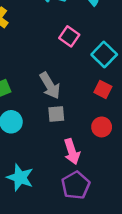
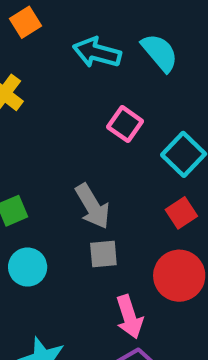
red square: (103, 89) -> (181, 213), turned 30
red circle: (102, 127) -> (179, 276), size x1.5

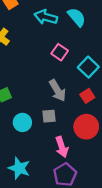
gray arrow: (93, 206) -> (58, 91), moved
cyan circle: (28, 267) -> (22, 122), moved

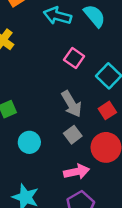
gray square: (49, 116) -> (73, 135), moved, turned -32
pink arrow: (62, 147) -> (77, 172), turned -84

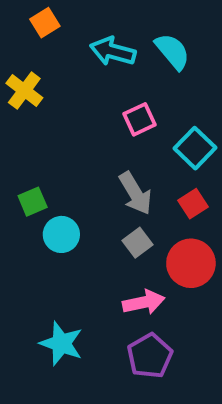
pink square: (74, 58) -> (140, 119), turned 30
cyan circle: (29, 142) -> (61, 234), moved

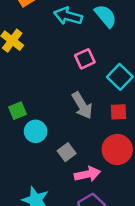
red square: (193, 204) -> (119, 112), turned 30
gray square: (137, 243) -> (67, 152), moved

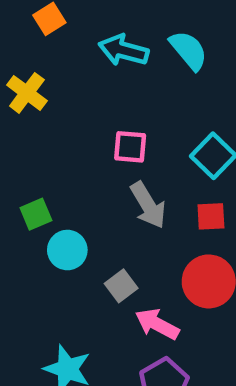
pink square: (85, 59) -> (130, 147), moved, turned 30
pink arrow: (87, 174) -> (157, 324), turned -140

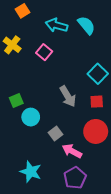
pink square: (130, 147) -> (44, 52), moved, turned 35

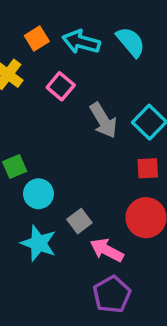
orange square: (22, 11) -> (37, 38), moved
gray arrow: (68, 96) -> (103, 120), moved
cyan star: (31, 172) -> (39, 243), moved

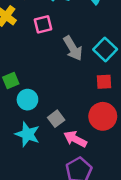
pink square: (61, 86) -> (43, 24), turned 36

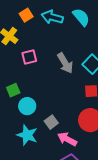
pink square: (43, 24) -> (29, 57), moved

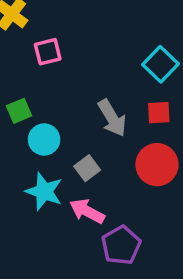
gray arrow: (65, 63) -> (112, 118), moved
pink arrow: (67, 139) -> (87, 211), moved

